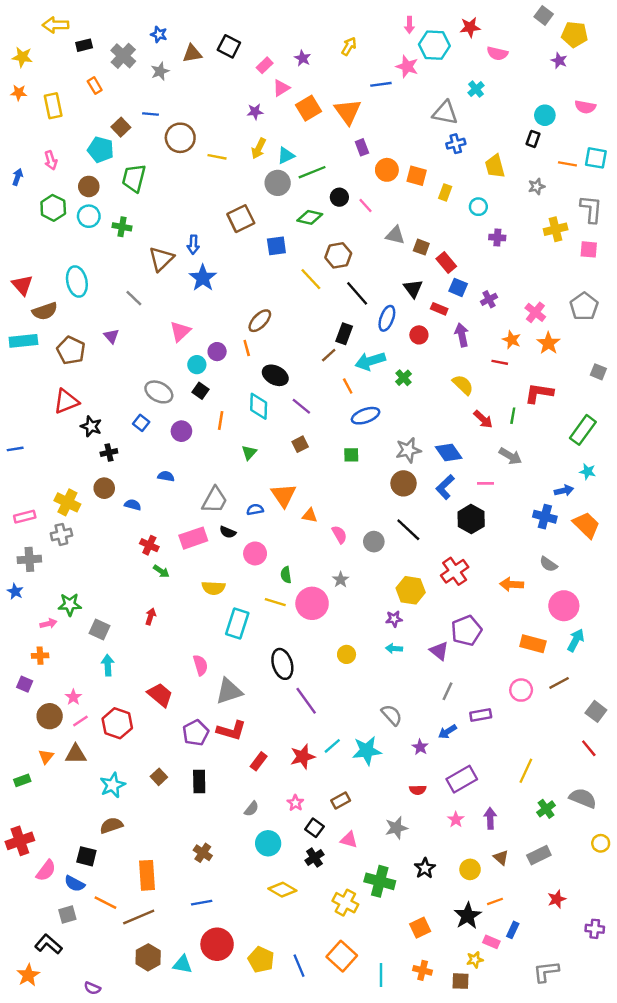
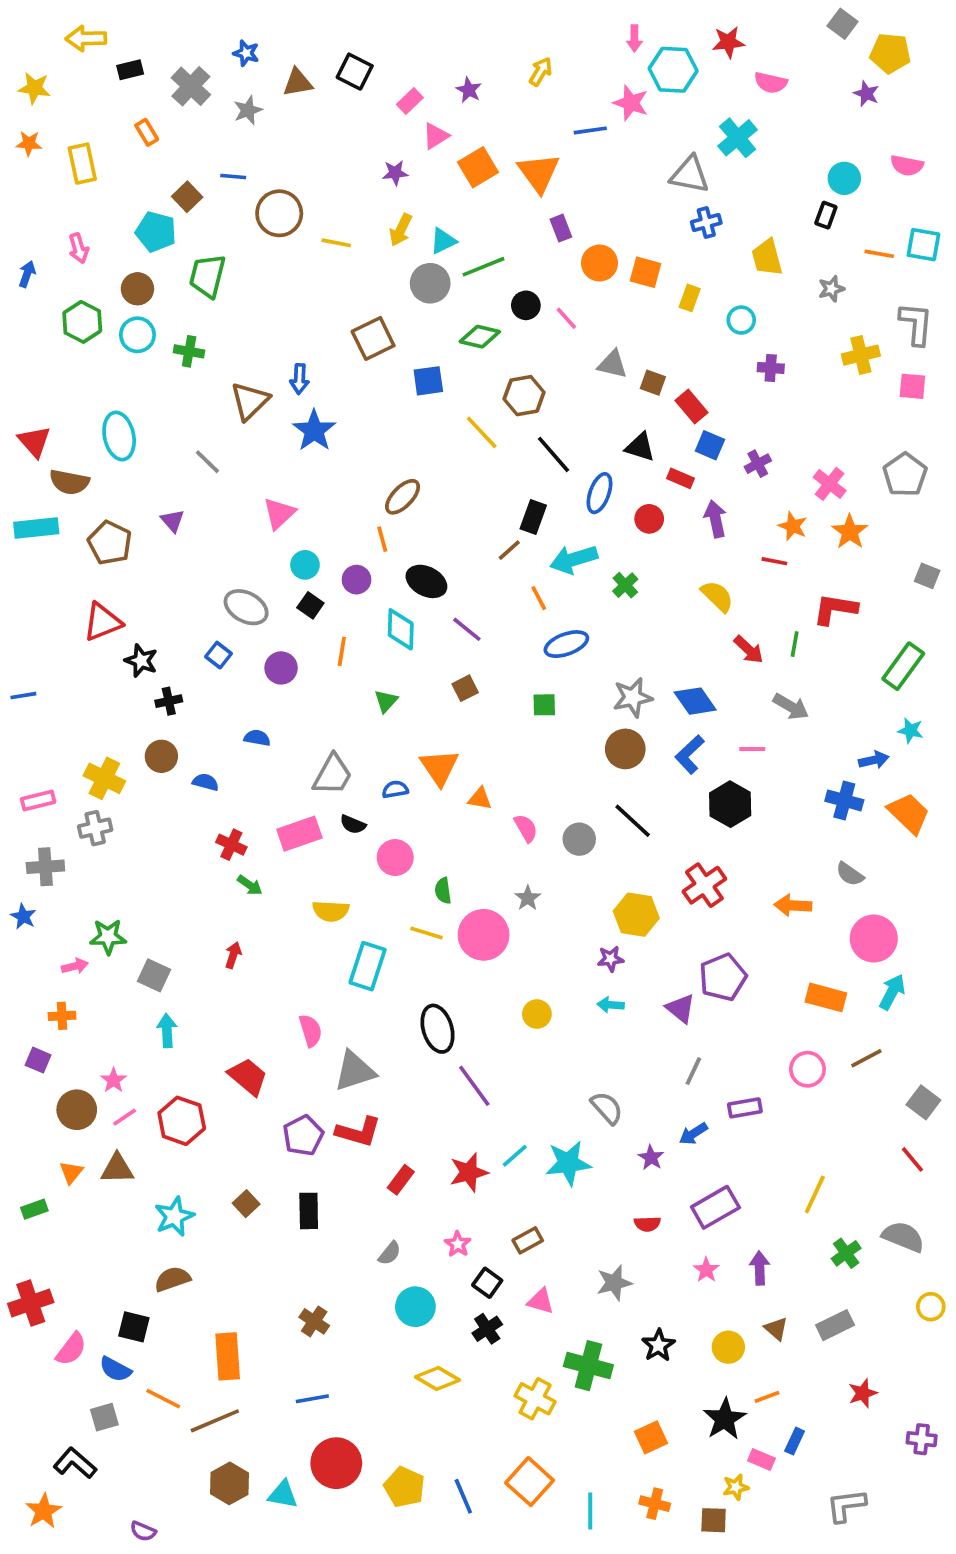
cyan cross: (476, 89) -> (738, 138), size x1.5
black triangle: (413, 289) -> (640, 447), turned -36
brown semicircle: (45, 311) -> (69, 482), turned 30
purple circle: (217, 352) -> (357, 580), moved

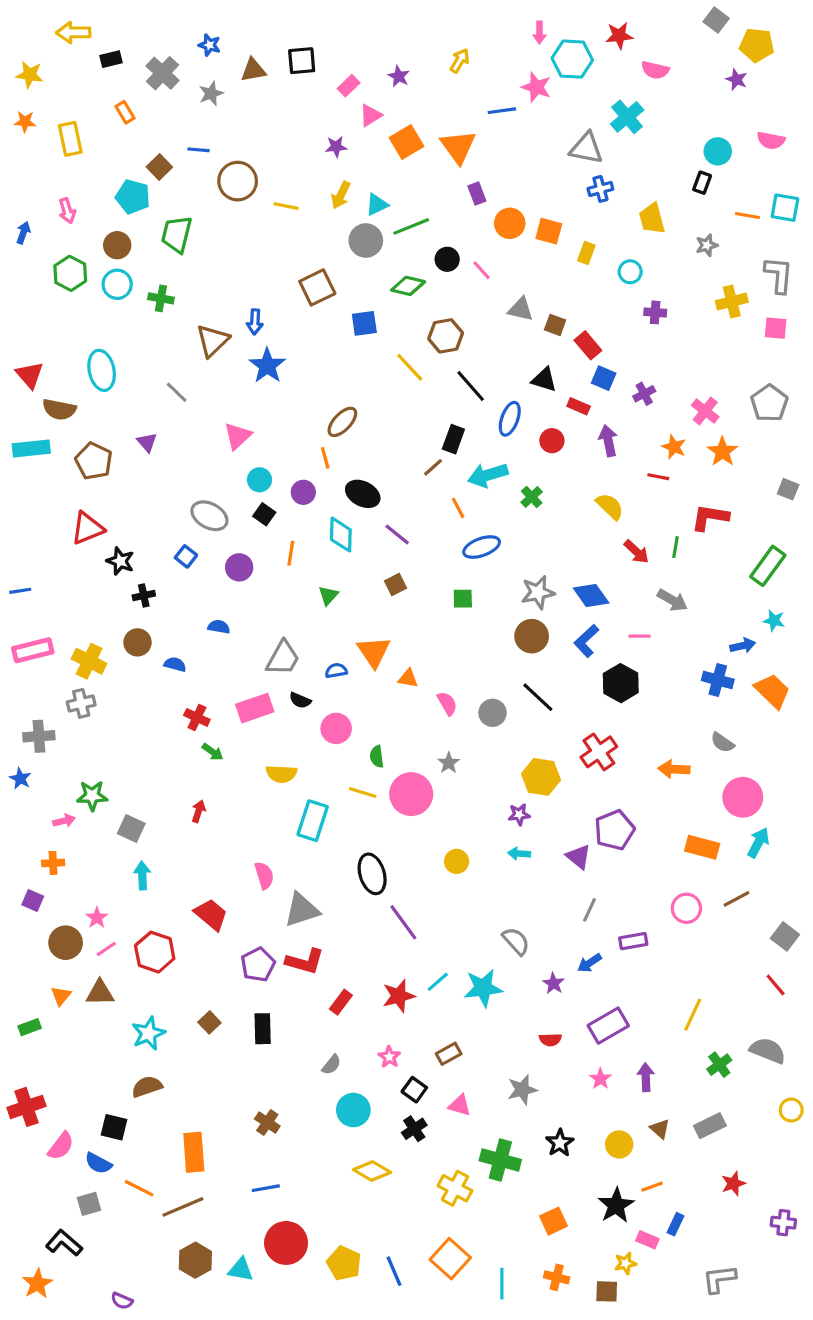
black square: (355, 72) -> (302, 61), turned -32
pink rectangle: (38, 800) -> (33, 650), moved, size x1.4

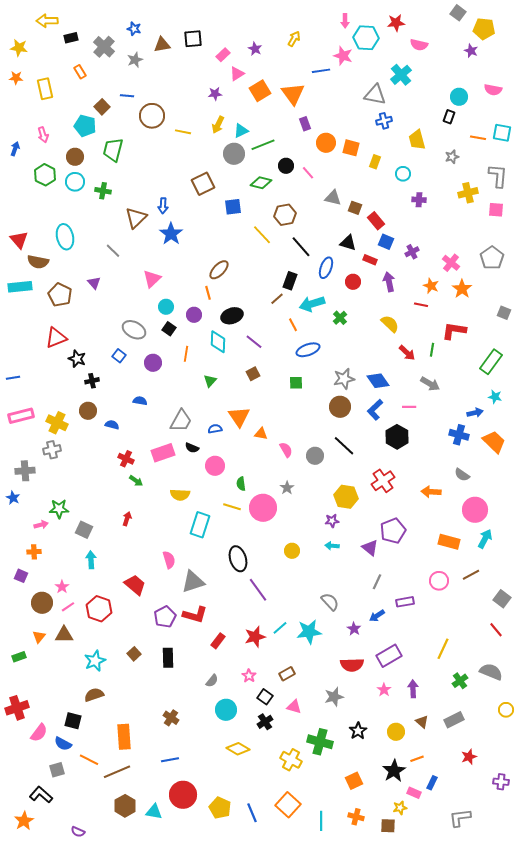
black ellipse: (363, 494) -> (232, 316), turned -45
red semicircle: (550, 1040) -> (352, 665), size x1.6

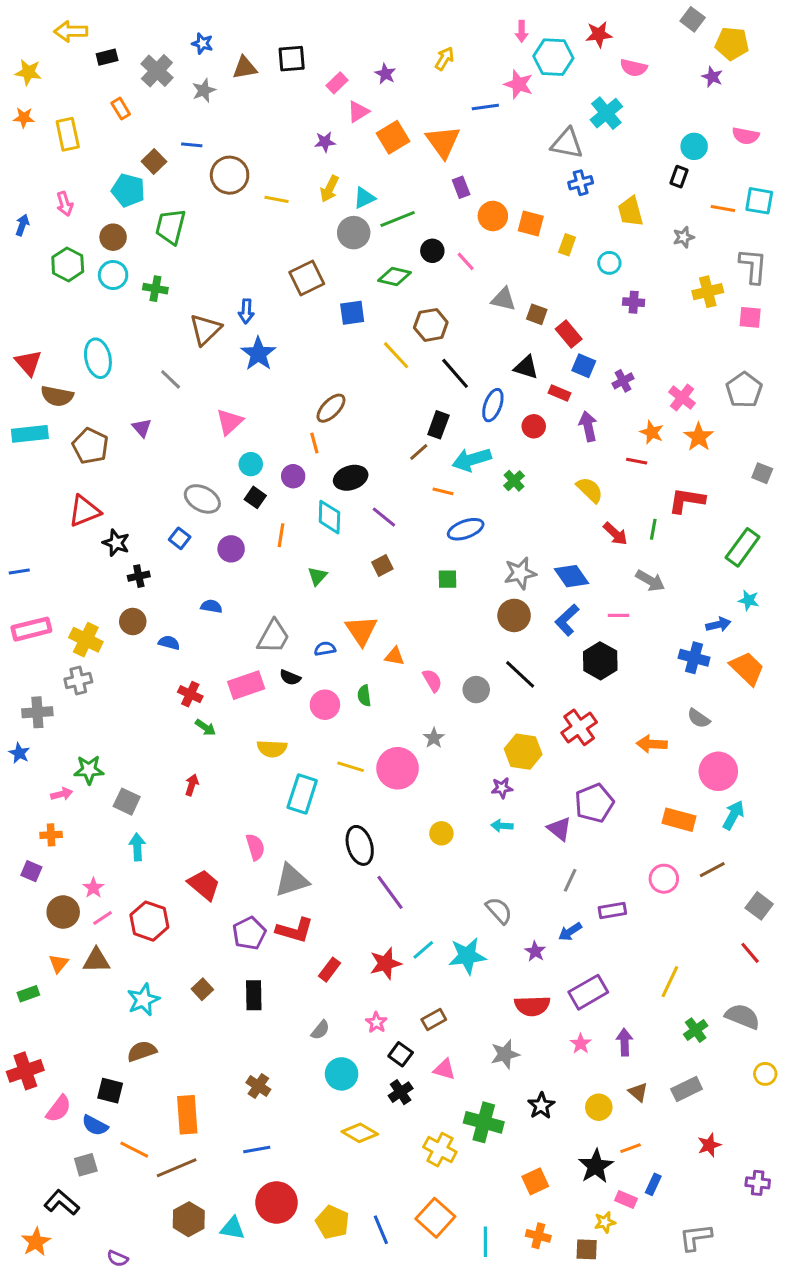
orange line: (293, 325) -> (443, 491), turned -48
green semicircle: (241, 484) -> (364, 696), moved

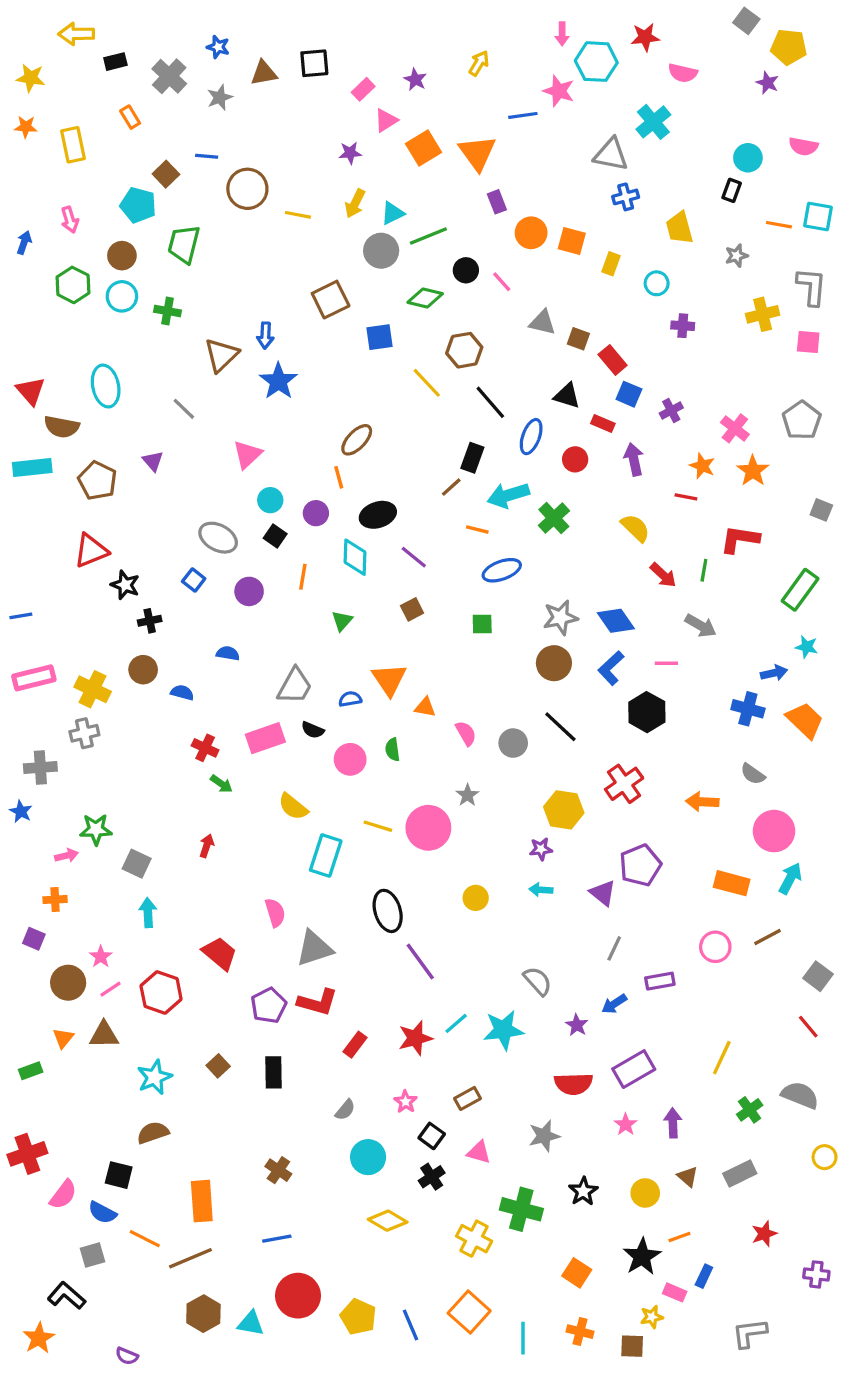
green cross: (514, 481) -> (554, 518), size x1.4
yellow semicircle: (272, 749) -> (293, 807), turned 36
orange square: (535, 1181) -> (577, 1273), turned -32

